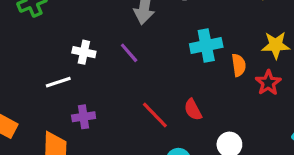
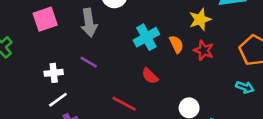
white line: (58, 82) -> (58, 100), moved
red semicircle: (193, 110) -> (150, 76), moved

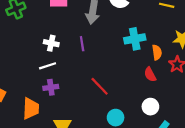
purple line: (89, 62) -> (82, 44), turned 32
red semicircle: (150, 76) -> (150, 74), moved

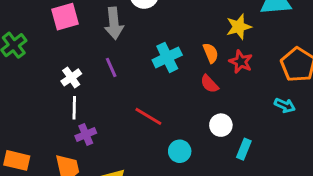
cyan cross: (135, 39) -> (167, 57), moved
white cross: (51, 43) -> (71, 77), turned -32
white line: (48, 66) -> (74, 108), turned -56

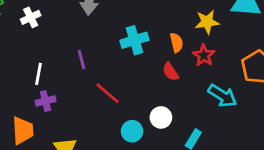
purple line: (111, 67) -> (81, 60), moved
white cross: (71, 77) -> (31, 17), moved
cyan arrow: (285, 105) -> (222, 96), moved, size x1.5
white circle: (221, 125) -> (161, 117), moved

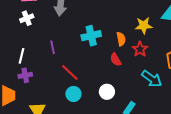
white cross: (31, 17) -> (27, 18), moved
cyan circle: (132, 131) -> (73, 94), moved

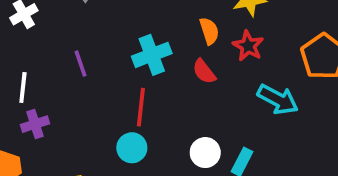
cyan cross: (91, 36) -> (152, 55), moved
red line: (70, 72) -> (141, 107), moved, turned 60
white circle: (107, 92) -> (205, 153), moved

